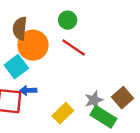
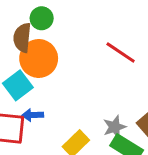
green circle: (68, 20) -> (42, 18), moved
red line: (74, 48) -> (121, 53), moved

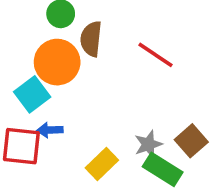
brown semicircle: (22, 38) -> (91, 39), moved

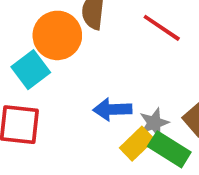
blue arrow: (50, 130) -> (112, 109), moved, size x1.4
yellow rectangle: (102, 164) -> (137, 144), moved

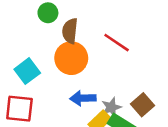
orange circle: (57, 35) -> (71, 58), moved

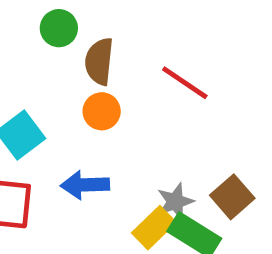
orange circle: (71, 58) -> (102, 111), size x0.6
blue arrow: (83, 98) -> (85, 185), moved

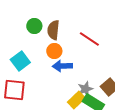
green circle: (59, 28) -> (34, 26), moved
blue arrow: (85, 185) -> (62, 66), moved

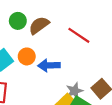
brown semicircle: (53, 30) -> (39, 25), turned 48
orange circle: (54, 51) -> (27, 56), moved

